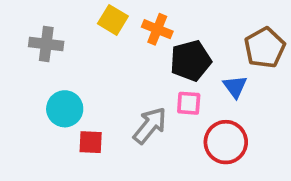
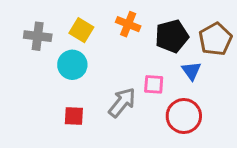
yellow square: (113, 20) -> (81, 30), moved
black pentagon: (191, 61) -> (172, 36), moved
cyan circle: (65, 109) -> (72, 65), moved

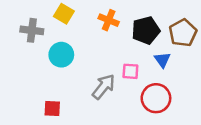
yellow square: (81, 30) -> (64, 14), moved
red square: (74, 116) -> (52, 108), moved

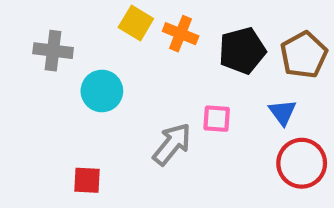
yellow square: (64, 14) -> (136, 23), moved
blue triangle: (162, 60) -> (283, 112), moved
red circle: (156, 98) -> (302, 163), moved

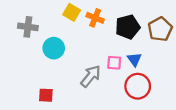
blue triangle: (283, 112) -> (134, 59), moved
red circle: (302, 163) -> (138, 86), moved

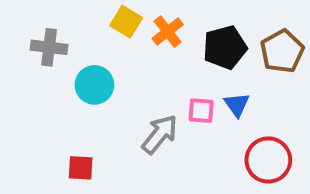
orange cross: (95, 18) -> (168, 32), turned 30
red circle: (138, 86) -> (268, 160), moved

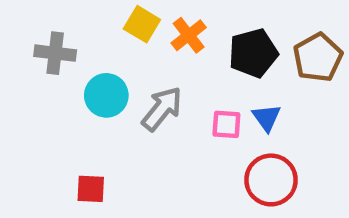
gray arrow: (160, 134) -> (162, 109), moved
red circle: (268, 160) -> (271, 180), moved

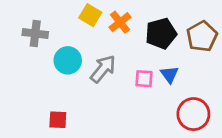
red circle: (271, 180) -> (193, 114), moved

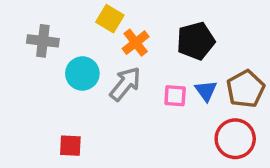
orange cross: (120, 22) -> (136, 43), moved
brown pentagon: (202, 36) -> (246, 89), moved

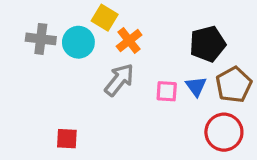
black pentagon: (196, 41) -> (208, 44), moved
cyan circle: (82, 73) -> (78, 42), moved

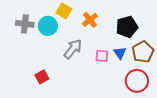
orange cross: (129, 41) -> (90, 20), moved
red square: (67, 139) -> (42, 77), moved, turned -32

